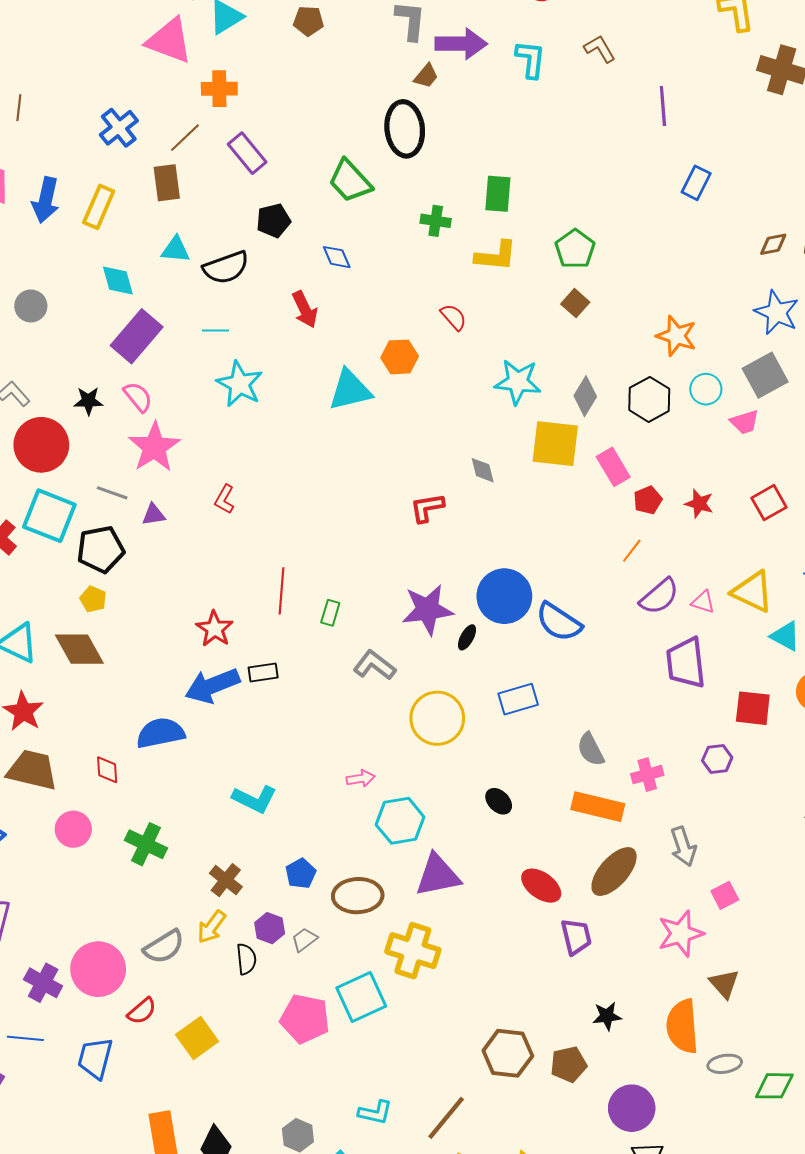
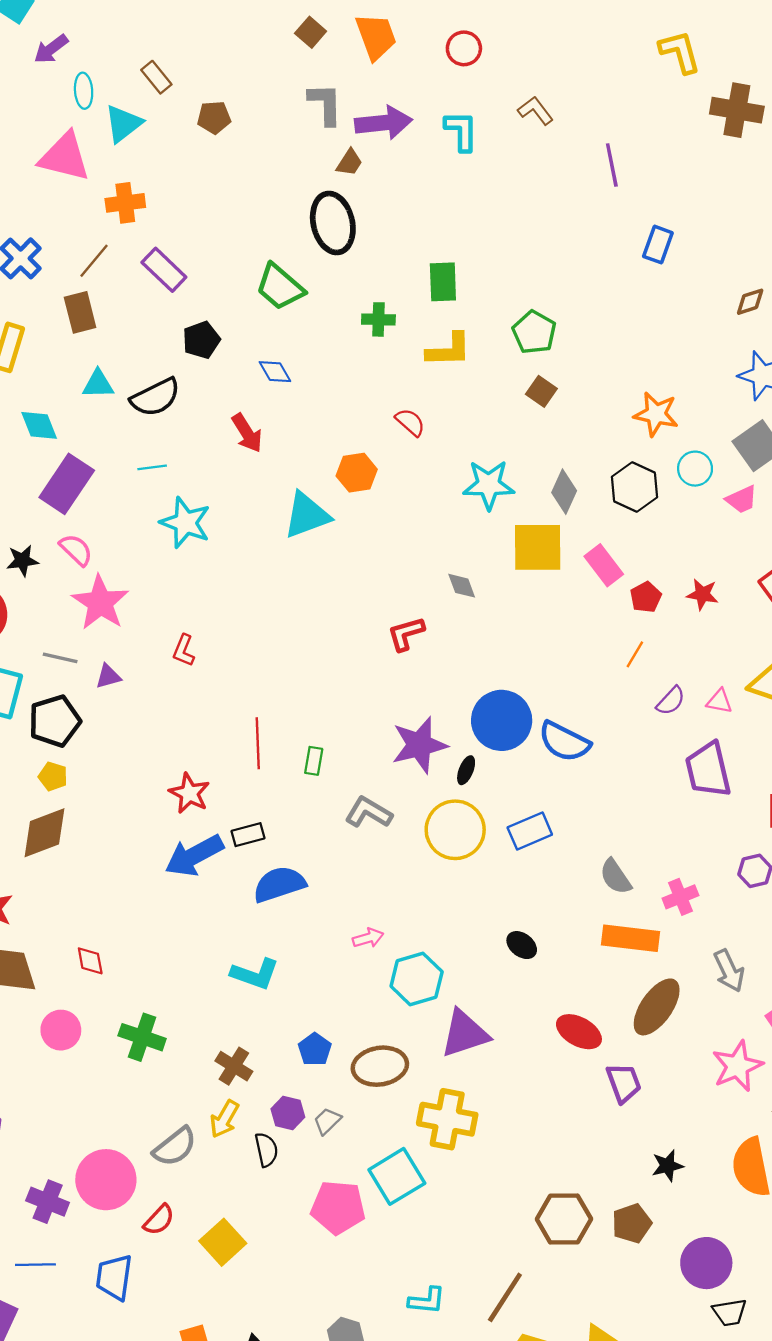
purple semicircle: (659, 596) -> (671, 701), size x0.7
brown diamond: (79, 649) -> (44, 833), turned -75
yellow circle: (437, 718) -> (455, 830), moved
blue semicircle: (160, 733) -> (279, 884), moved

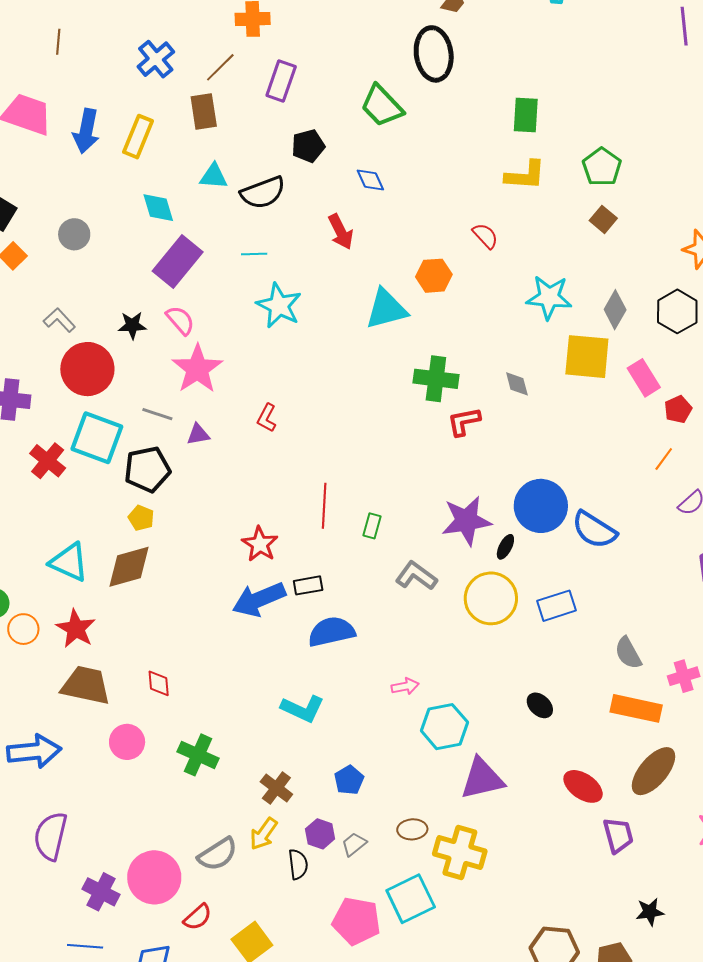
purple rectangle: (164, 270) -> (281, 81), turned 60
green cross: (378, 319) -> (436, 379), moved, size x1.5
brown ellipse: (380, 1066) -> (412, 829), moved, size x0.6

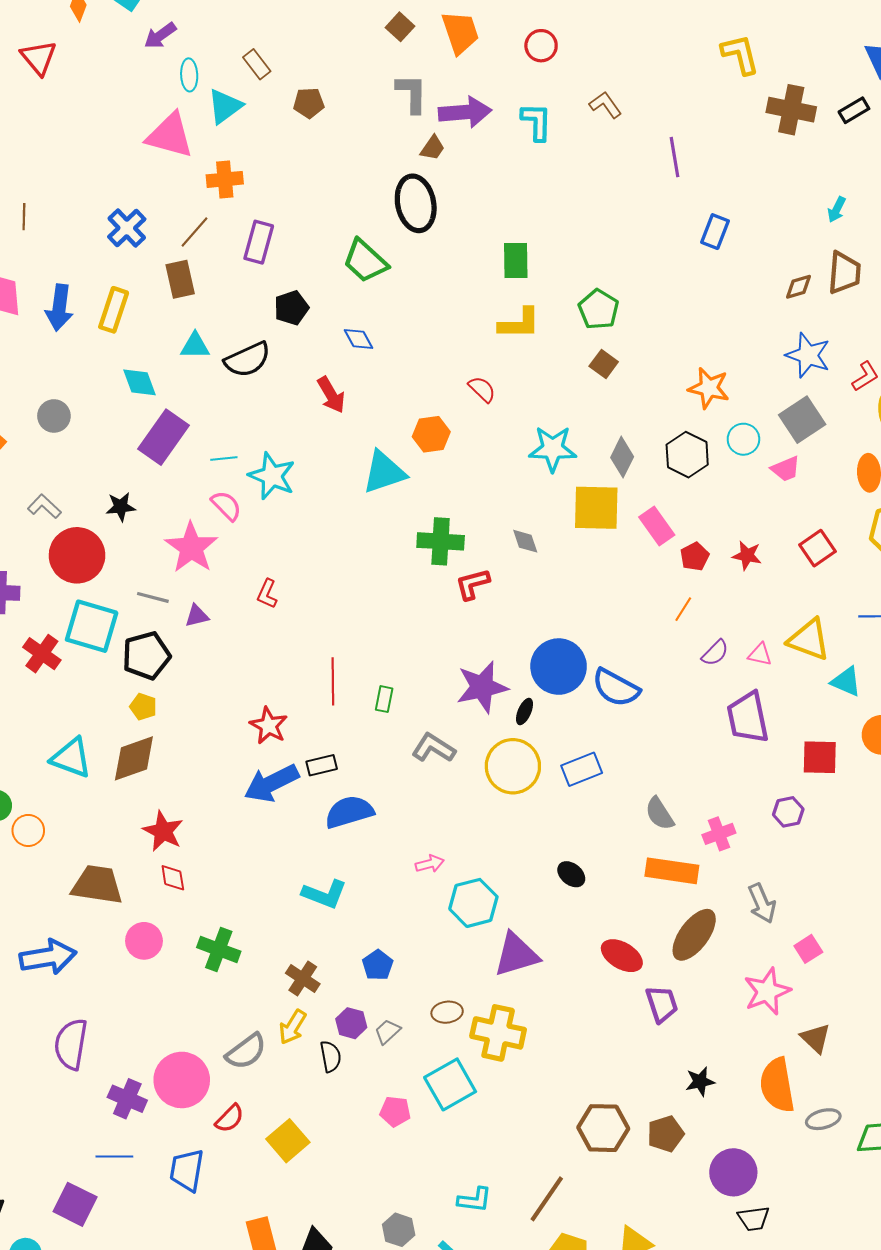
cyan line: (254, 254) -> (224, 458), moved
pink semicircle: (180, 320) -> (226, 506), moved
red star: (76, 629) -> (163, 831), moved
pink pentagon: (356, 921) -> (395, 1111), size x0.6

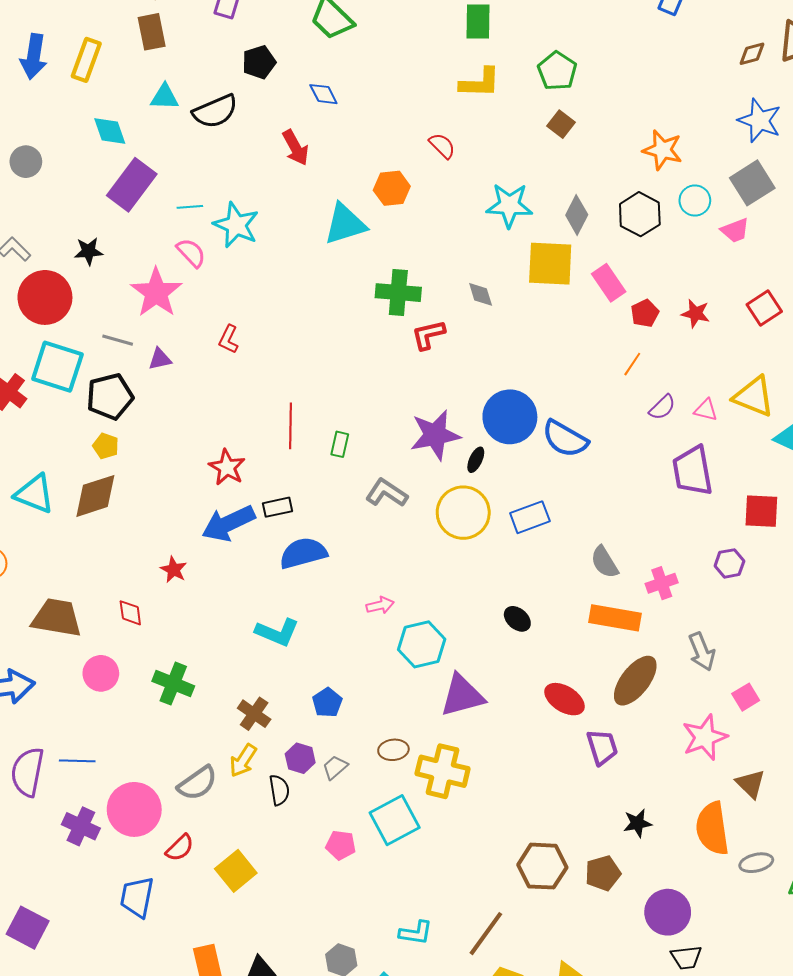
red star: (163, 831) -> (174, 570), moved, size x0.7
blue line: (114, 1156) -> (77, 761), moved

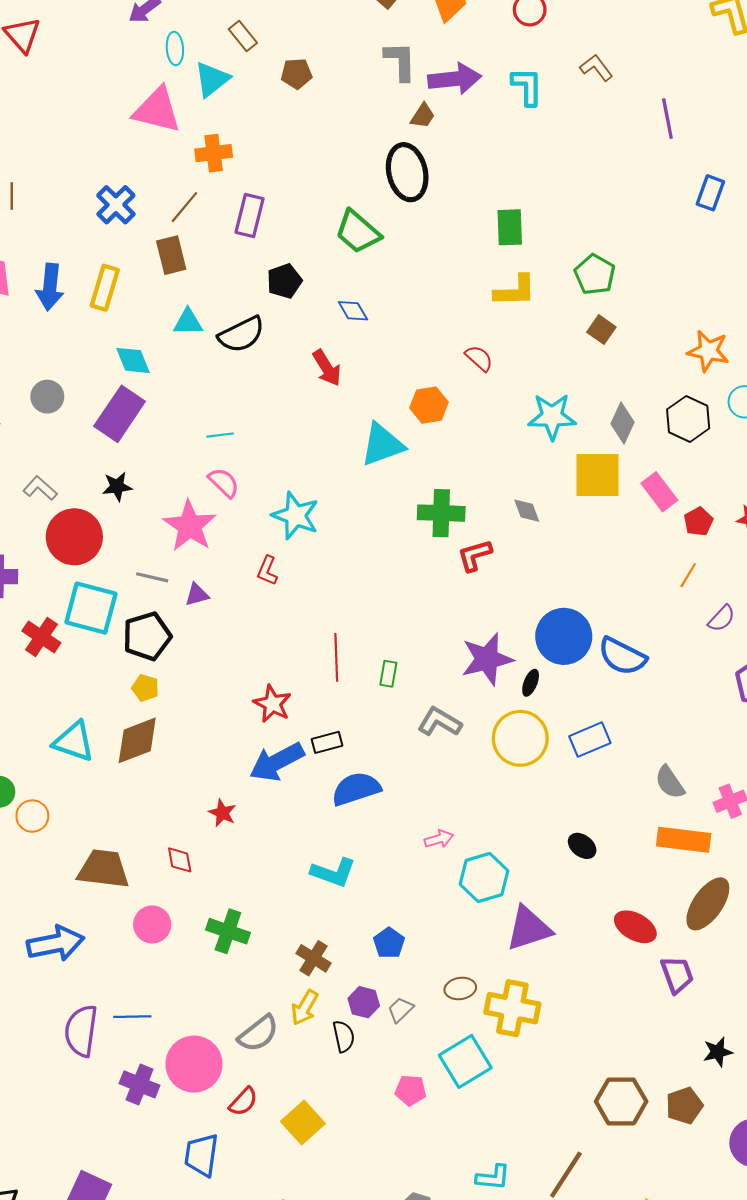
purple rectangle: (132, 185) -> (120, 414), moved
cyan star: (236, 225) -> (296, 516), moved

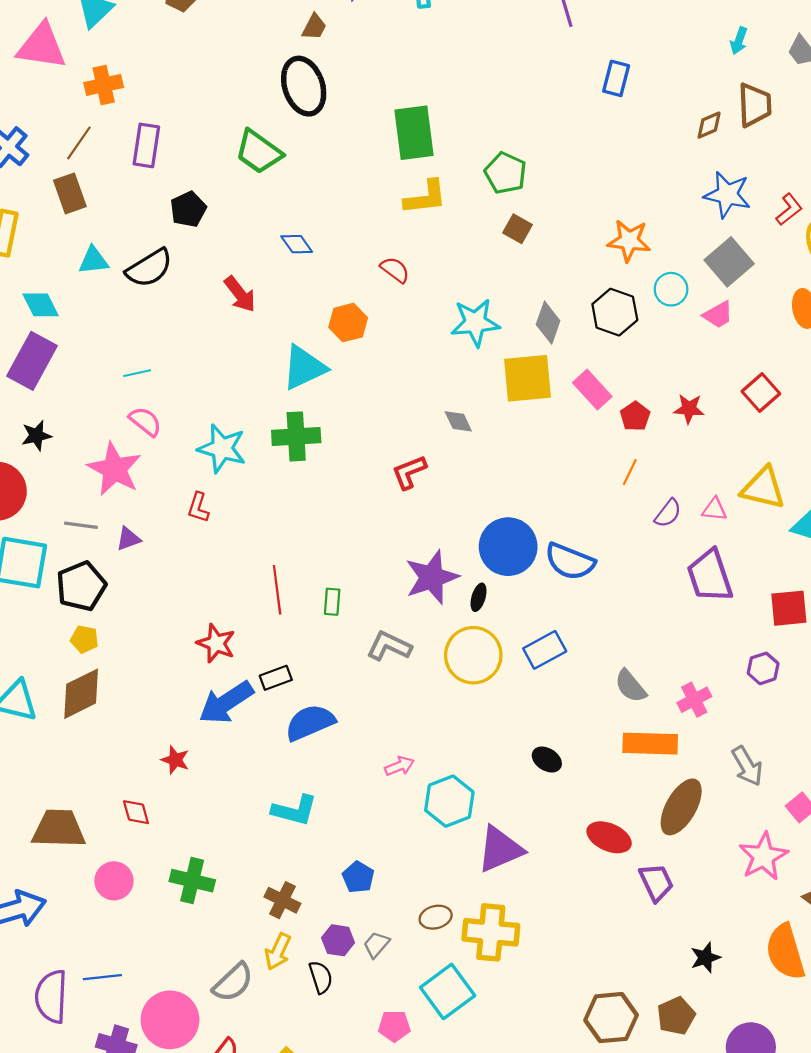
green rectangle: (510, 227) -> (414, 133), size x1.4
blue diamond: (353, 311) -> (297, 244), moved
green cross: (441, 513) -> (296, 436), moved

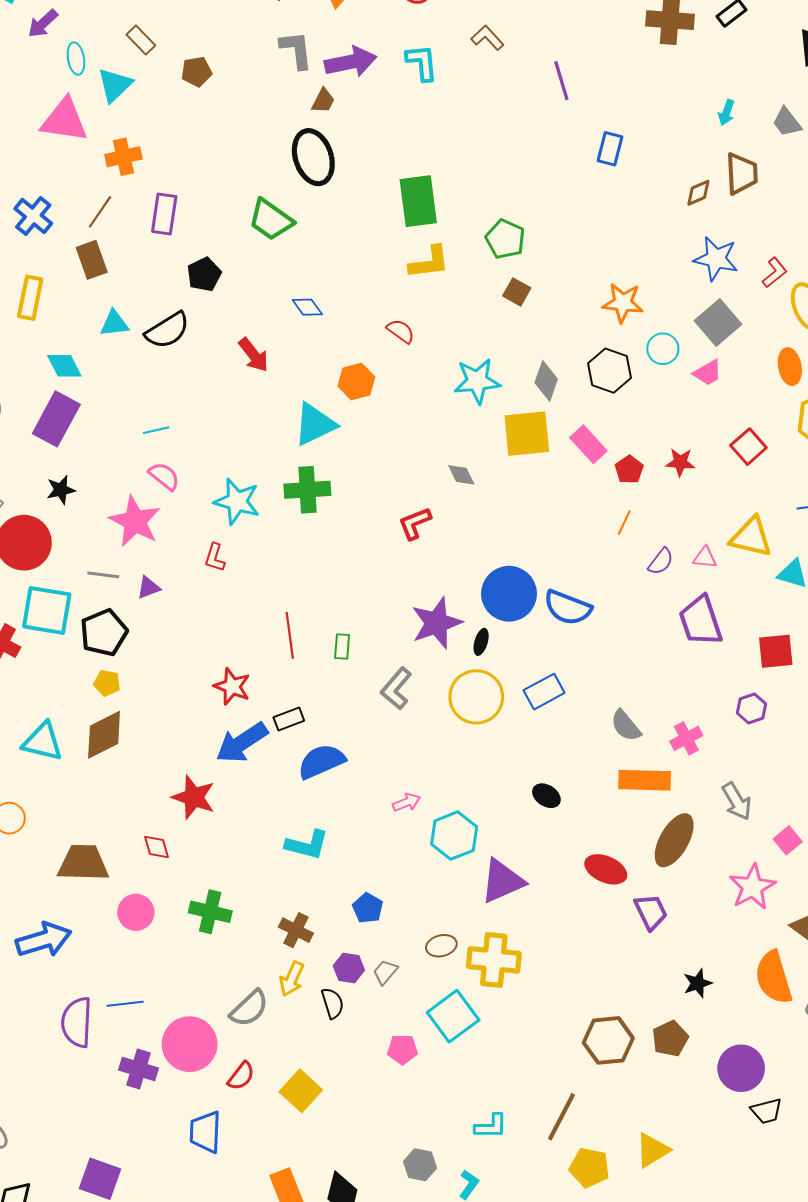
gray L-shape: (389, 646) -> (396, 689), turned -75
red star: (175, 760) -> (194, 797), size x1.6

